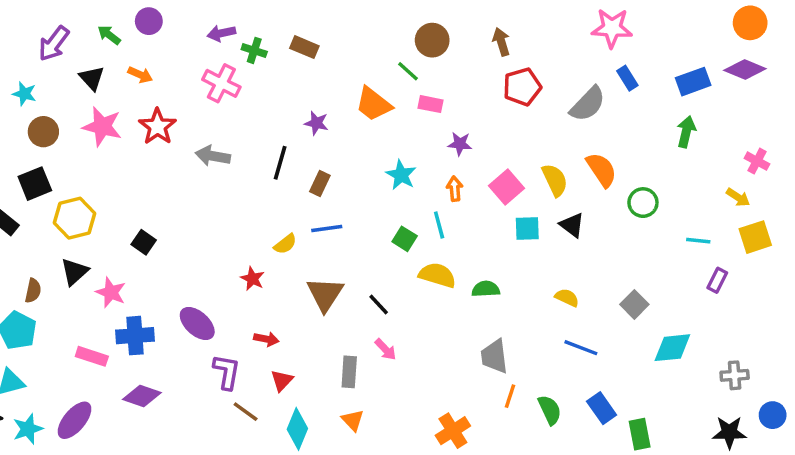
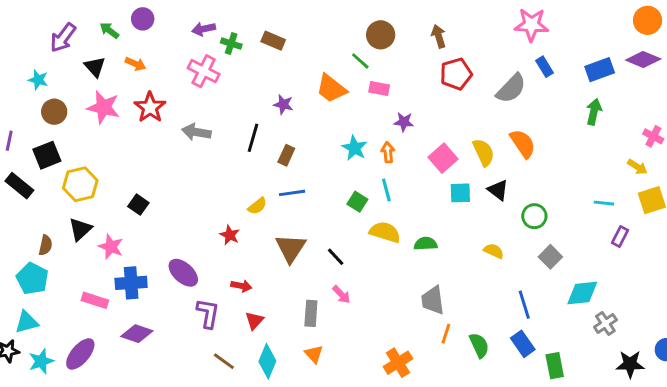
orange arrow: (455, 189) -> (388, 152), moved
green circle: (643, 203) -> (534, 216), moved
blue line: (581, 348) -> (524, 305), moved, turned 52
gray cross: (735, 375) -> (605, 324), moved, turned -30
brown line: (246, 412) -> (224, 361), moved

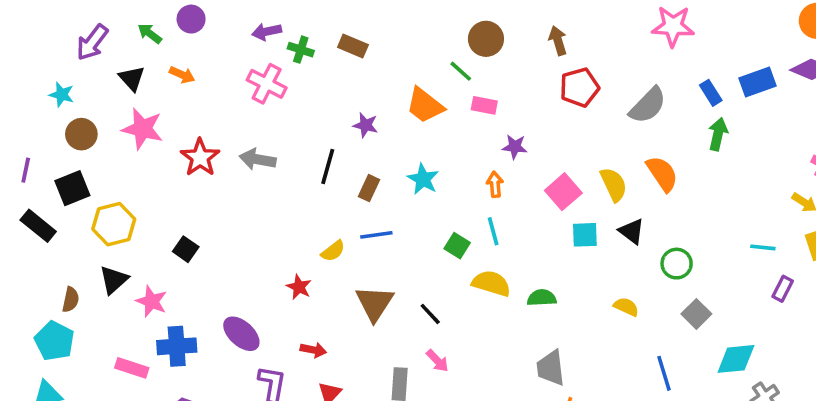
blue rectangle: (545, 67) -> (711, 93), moved
red star: (150, 107) -> (200, 158), moved
green arrow: (594, 112) -> (718, 134), moved
cyan star: (354, 148) -> (423, 179), moved

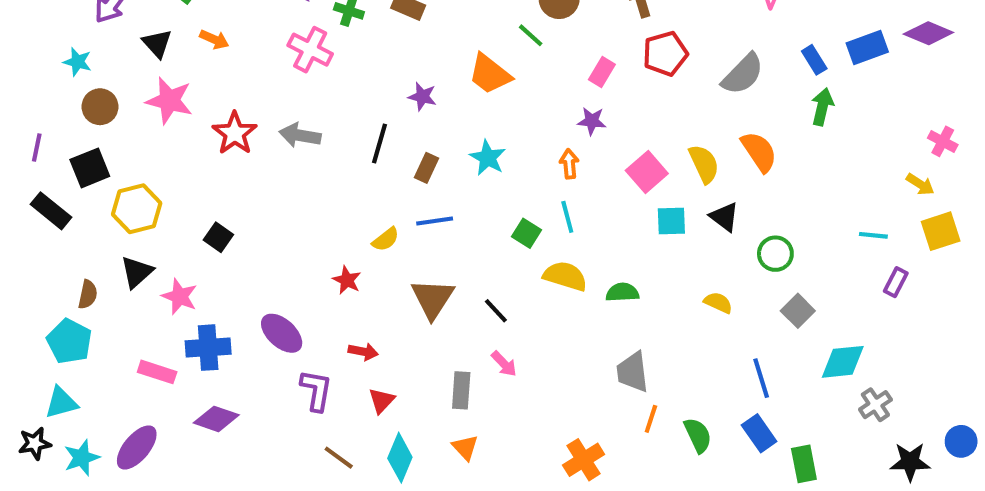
pink rectangle: (484, 105) -> (602, 72), moved, turned -70

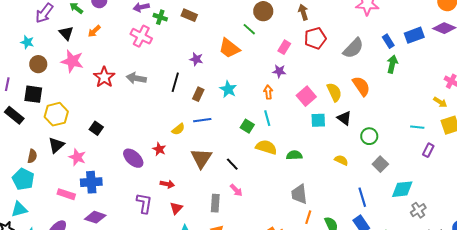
orange arrow: (214, 39) -> (94, 31), turned 112
black square: (90, 168) -> (33, 94), turned 30
purple ellipse: (282, 333) -> (133, 158), moved

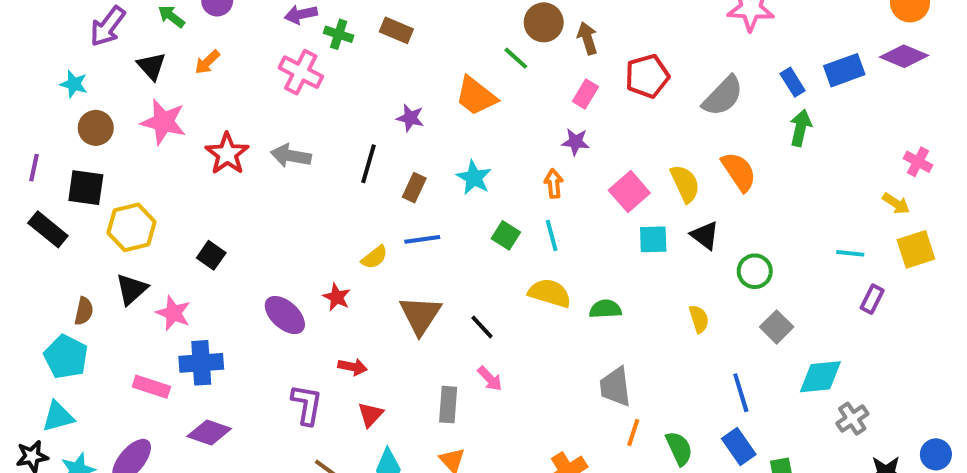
brown arrow: (303, 12) -> (587, 38), moved
green square: (247, 126) -> (506, 235), moved
yellow semicircle: (341, 160) -> (699, 319), turned 48

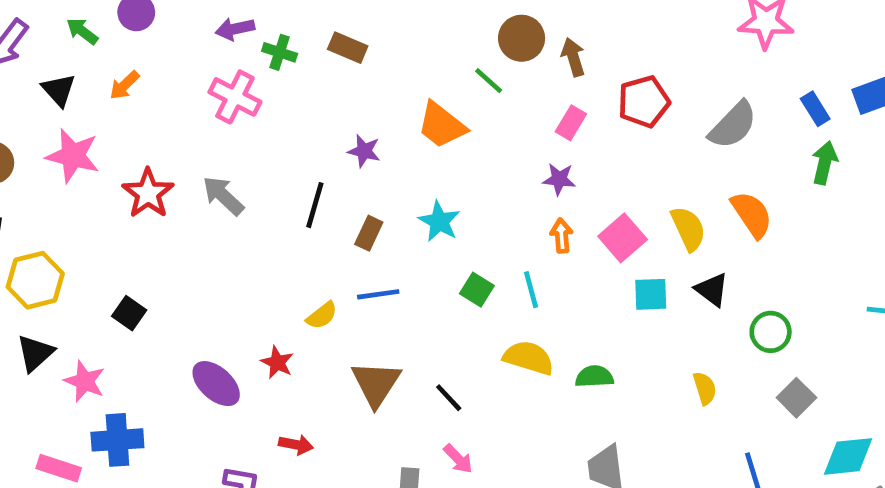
gray arrow: (291, 156) -> (223, 196), turned 33
orange arrow: (554, 184) -> (561, 236), moved

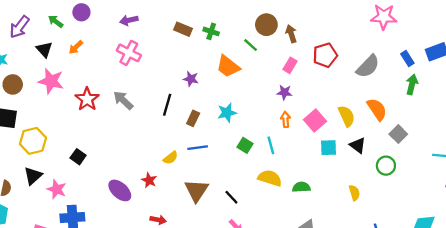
green cross: (280, 52) -> (211, 31), moved
cyan star: (439, 221) -> (227, 113), turned 30
gray square: (796, 398) -> (398, 134), moved

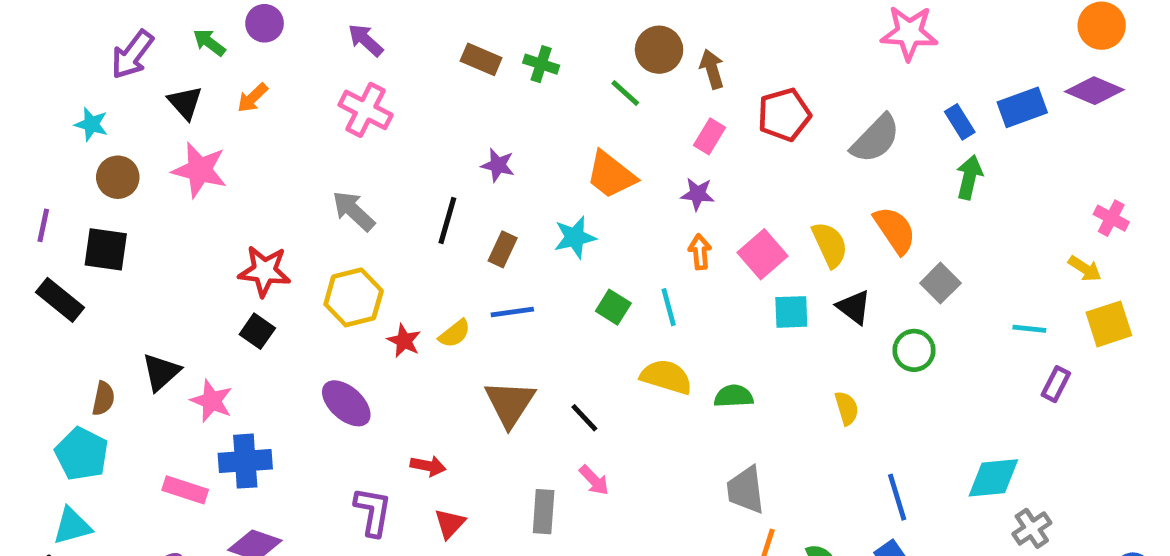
purple arrow: (129, 20) -> (366, 40), turned 54
orange trapezoid: (228, 66) -> (611, 175), moved
red star: (87, 99) -> (265, 271), moved, turned -30
yellow hexagon: (33, 141) -> (354, 297), moved
red star: (149, 180) -> (404, 341), moved

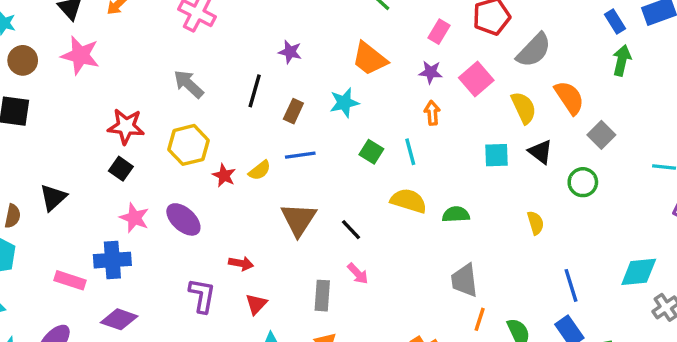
gray semicircle: (876, 139) -> (534, 50), moved
pink square: (762, 254) -> (476, 79), moved
pink star: (212, 401) -> (134, 218), moved

